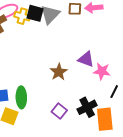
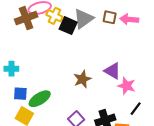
black square: (35, 13) -> (68, 26), moved
green ellipse: (21, 97) -> (40, 99), turned 50

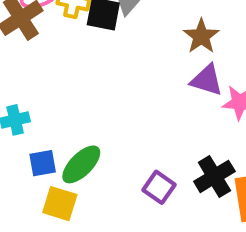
brown star: (82, 79) -> (201, 36), moved

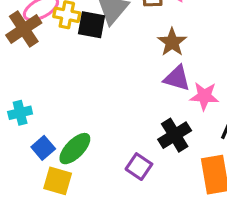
blue square: (43, 163) -> (43, 148), turned -30
black cross: (214, 176) -> (175, 135), moved

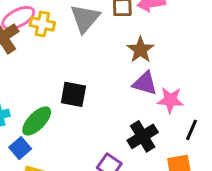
black square: (91, 25) -> (73, 94), moved
green ellipse: (75, 149) -> (37, 121), moved

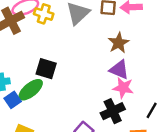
black square: (73, 94) -> (46, 69), moved
pink star: (170, 100) -> (123, 88), moved
blue square: (20, 148) -> (13, 100), moved

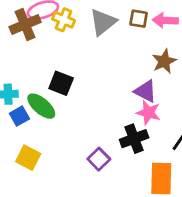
brown star: (119, 43) -> (164, 61), moved
green ellipse: (31, 90) -> (41, 106), turned 75

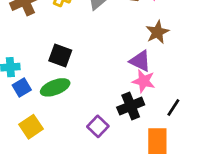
green ellipse: (41, 106) -> (55, 87), moved, turned -60
yellow square: (28, 158) -> (31, 127), turned 30

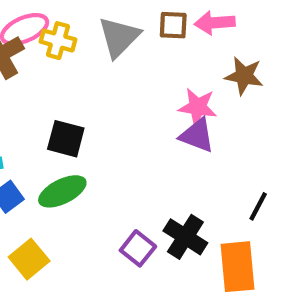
brown star: (157, 32) -> (244, 76), moved, turned -30
pink star: (144, 81) -> (198, 107), moved
black cross: (131, 106) -> (185, 237), moved, turned -30

